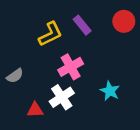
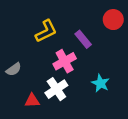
purple rectangle: (82, 25) -> (83, 39), moved

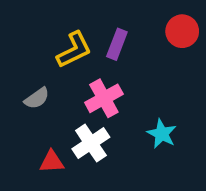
purple rectangle: (83, 39) -> (117, 44), moved, turned 60
gray semicircle: (14, 69) -> (37, 98), moved

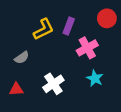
pink cross: (104, 98) -> (87, 48), moved
red triangle: (52, 162) -> (16, 89), moved

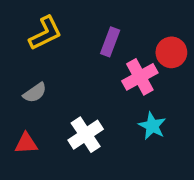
red circle: (107, 18) -> (171, 52), moved
yellow L-shape: (44, 29) -> (45, 33), moved

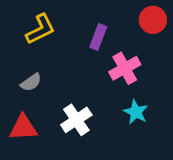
red circle: (171, 52) -> (153, 20), moved
red triangle: (26, 143) -> (23, 128), size x1.4

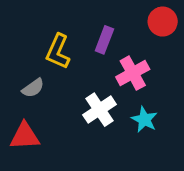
yellow L-shape: (40, 29) -> (58, 51), moved, turned 140
white cross: (76, 120) -> (99, 110), moved

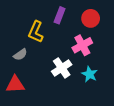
red circle: (163, 22) -> (91, 18), moved
purple rectangle: (104, 40) -> (60, 15), moved

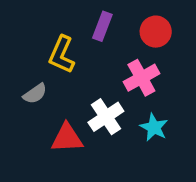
red triangle: (15, 85) -> (67, 138), moved

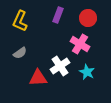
yellow L-shape: (62, 55) -> (20, 21), moved
pink cross: (141, 78) -> (80, 44), turned -30

